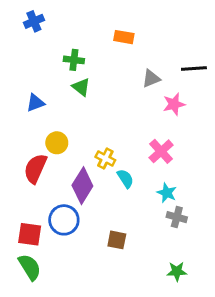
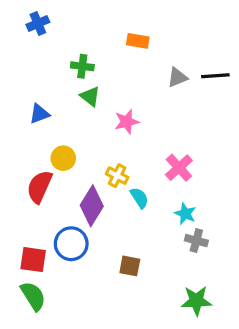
gray triangle: (151, 78) -> (177, 77), moved
pink star: (174, 104) -> (127, 122), moved
green star: (177, 271) -> (196, 301), size x1.4

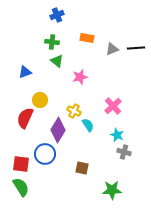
blue cross: (38, 23) -> (57, 15), moved
orange rectangle: (138, 41) -> (87, 38), moved
green star: (196, 301) -> (112, 190), moved

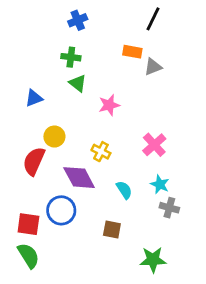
orange rectangle: (87, 38) -> (132, 52), moved
black line: (136, 48) -> (153, 19), moved, turned -60
cyan semicircle: (88, 125) -> (124, 190), moved
purple diamond: (58, 130) -> (79, 178), turned -60

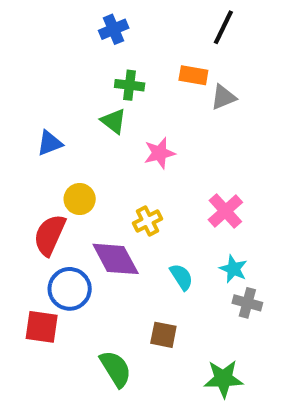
green cross: (71, 57) -> (130, 85), moved
yellow cross: (101, 152) -> (148, 221), turned 36
blue circle: (61, 210) -> (70, 289), moved
green semicircle: (28, 256) -> (116, 369), moved

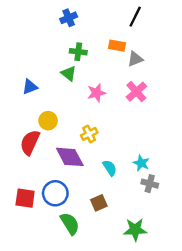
pink cross: (225, 211) -> (136, 92), moved
blue circle: (70, 289) -> (55, 193), moved
brown square: (163, 335) -> (99, 203), turned -35

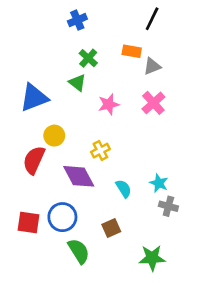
green cross: (78, 52) -> (88, 58), turned 35
blue triangle: (30, 87) -> (34, 98), size x1.6

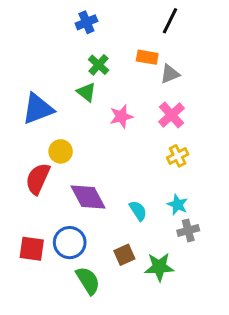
yellow cross: (100, 151) -> (178, 156), moved
gray cross: (168, 206) -> (188, 230), turned -30
green star: (152, 258) -> (159, 267), moved

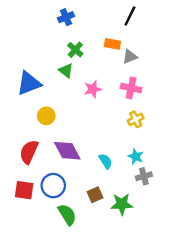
pink cross: (171, 115) -> (131, 88), turned -36
red semicircle: (38, 179) -> (29, 152), moved

